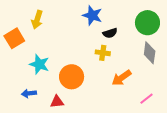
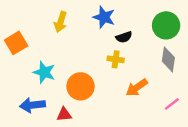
yellow arrow: (37, 20) -> (61, 22), moved
blue arrow: (29, 93) -> (32, 105), size x1.5
pink line: (146, 99) -> (172, 104), moved

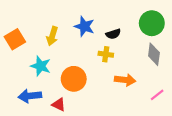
blue star: (104, 17) -> (84, 26), moved
yellow arrow: (61, 22) -> (52, 36), moved
orange arrow: (137, 88) -> (125, 80), turned -138
red triangle: (64, 114) -> (59, 105), turned 32

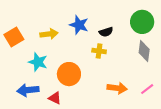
yellow arrow: (52, 36) -> (49, 34), turned -114
orange arrow: (125, 80) -> (117, 88), moved

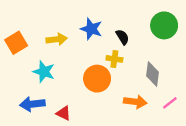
black semicircle: (106, 32) -> (122, 37), turned -104
gray diamond: (144, 51) -> (153, 74), moved
orange circle: (69, 74) -> (97, 79), moved

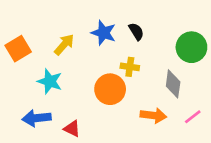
green circle: (164, 25) -> (191, 47), moved
black semicircle: (122, 37) -> (136, 31), moved
yellow arrow: (57, 39) -> (64, 45), turned -42

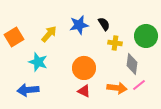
blue star: (104, 33) -> (79, 25), turned -30
yellow cross: (130, 67) -> (115, 43), moved
pink line: (193, 117) -> (139, 85), moved
red triangle: (72, 129) -> (84, 91), moved

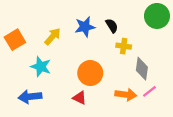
green circle: (146, 36) -> (157, 16), moved
red triangle: (84, 91) -> (80, 98), moved

